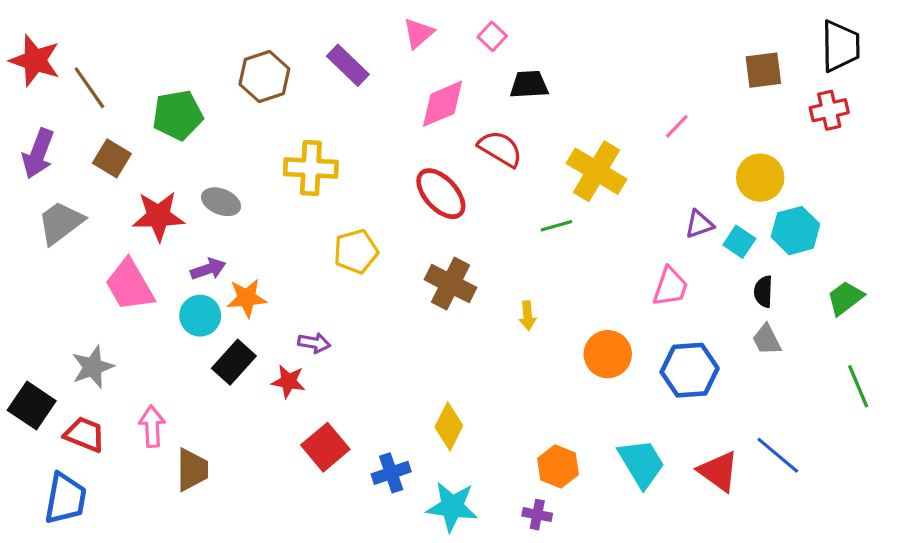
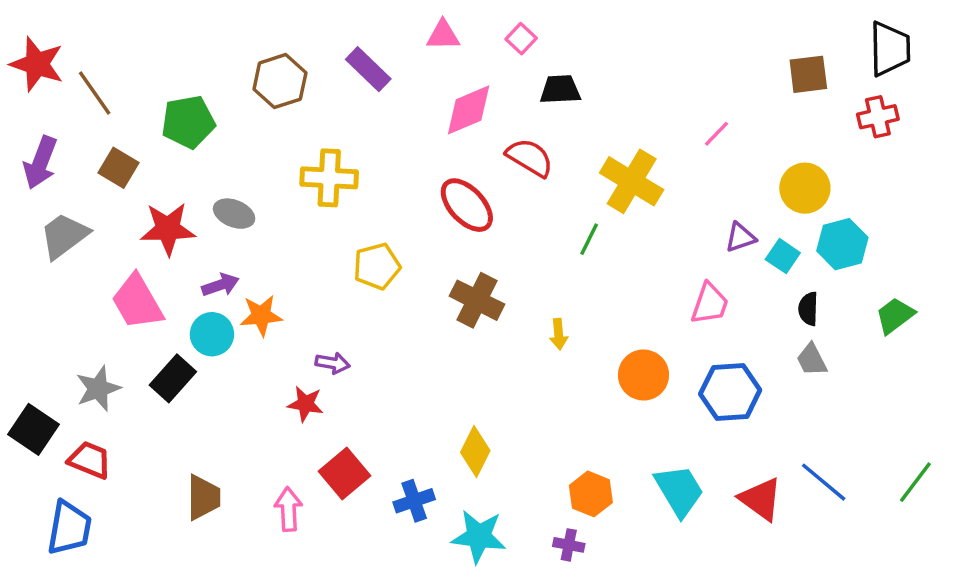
pink triangle: (418, 33) -> (443, 35), turned 40
green line: (556, 226) -> (589, 239), turned -48
black rectangle: (234, 362) -> (173, 378), moved
green line: (858, 386) -> (915, 482), moved, turned 60
pink arrow: (152, 426) -> (288, 509), moved

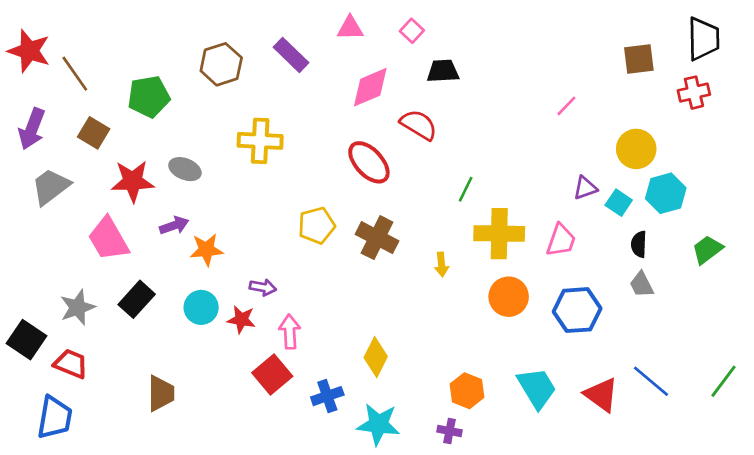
yellow cross: (632, 181) -> (499, 234), moved, turned -30
yellow pentagon: (377, 266) -> (317, 225), moved
cyan circle: (212, 334) -> (201, 307), moved
pink arrow: (288, 509) -> (290, 332), moved

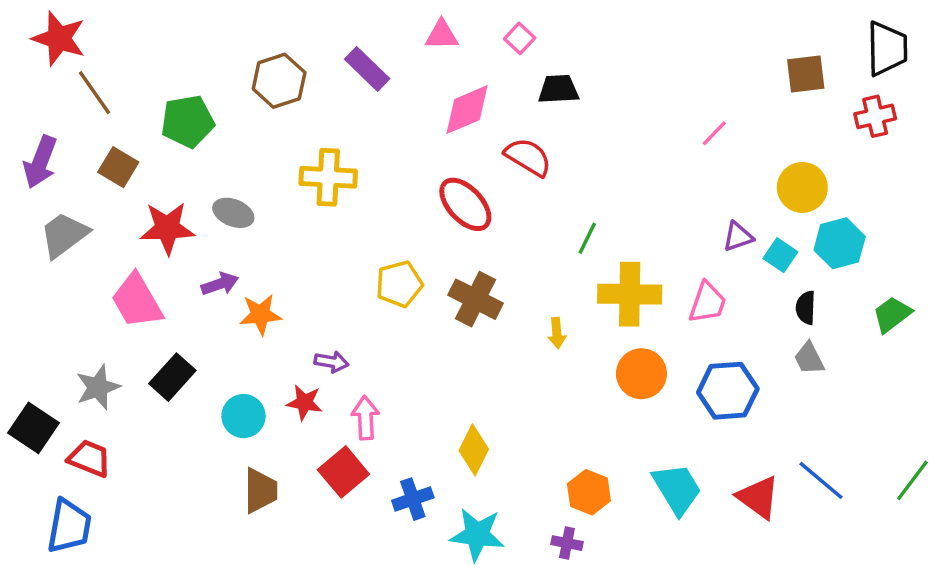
red star: (29, 51) -> (59, 38), moved
cyan circle: (201, 307) -> (244, 416), moved
brown trapezoid: (161, 393) -> (260, 491), moved

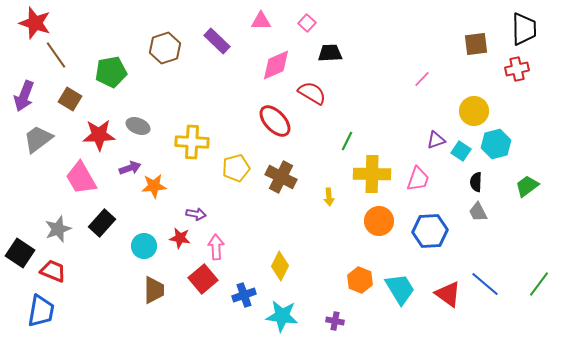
yellow cross: (328, 177) -> (192, 142), moved
orange hexagon: (589, 492) -> (360, 280), moved

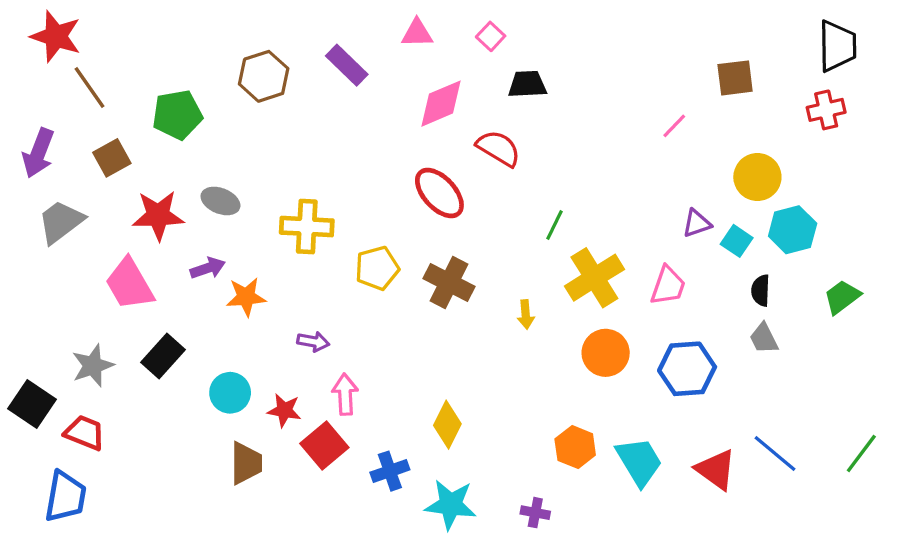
brown square: (476, 44) -> (735, 78), moved
brown square: (70, 99) -> (112, 158), turned 30
yellow cross: (372, 174) -> (594, 278), turned -33
red star: (180, 238) -> (284, 410), moved

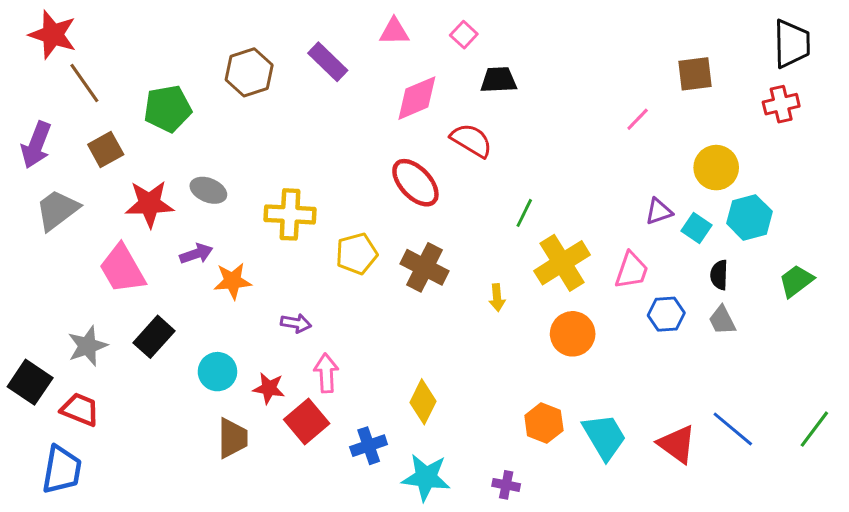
blue hexagon: (687, 369) -> (666, 314), moved, size x0.7

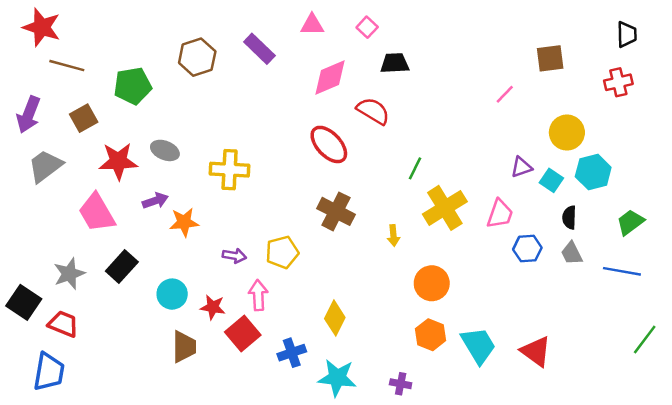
black trapezoid: (792, 44) -> (627, 34), size x0.7
brown line: (84, 83) -> (67, 66), turned -40
yellow pentagon: (356, 254) -> (282, 252), moved
orange circle: (573, 334) -> (432, 283), moved
blue line: (733, 429) -> (622, 271), moved, turned -30

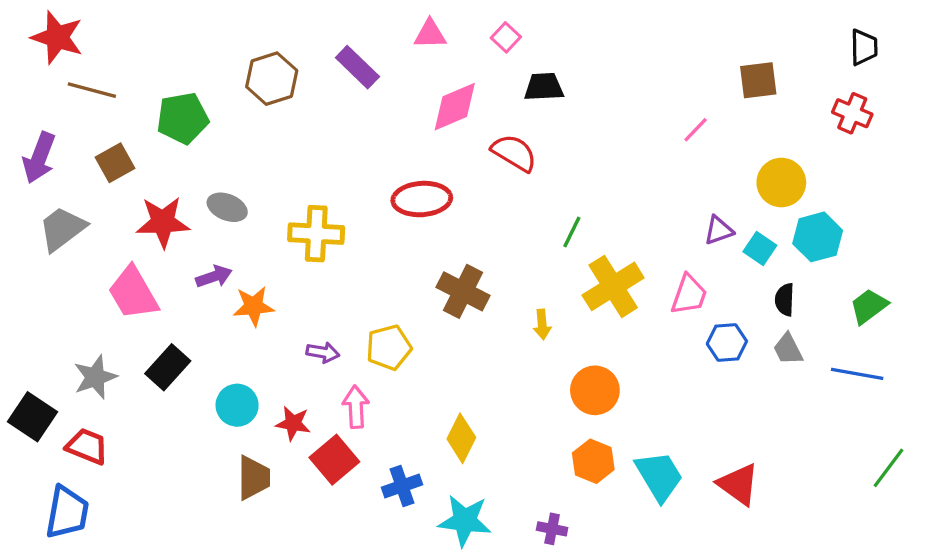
red cross: (618, 82) -> (852, 113), turned 36
red ellipse: (329, 144) -> (422, 199), moved, turned -51

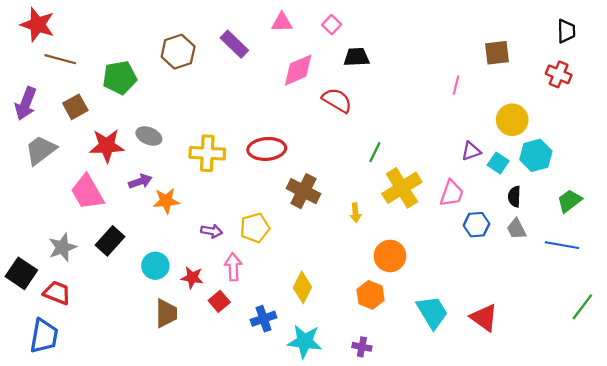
pink line: (696, 130) -> (456, 85), turned -30
red ellipse: (422, 199) -> (267, 149), moved
red square: (334, 460) -> (219, 301), size x0.7
orange hexagon: (593, 461) -> (371, 295), moved

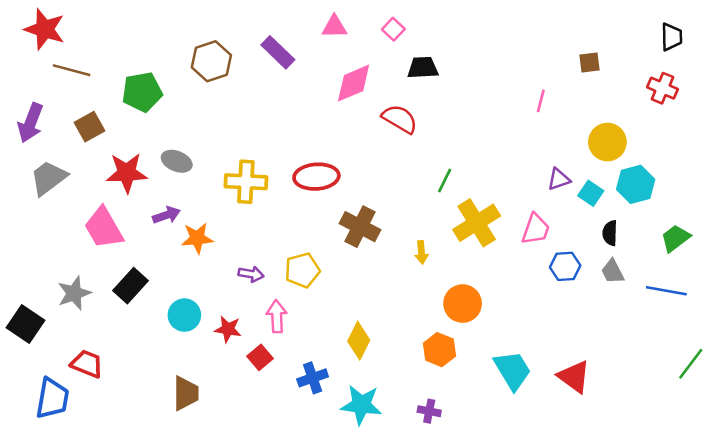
brown square: (497, 53) -> (589, 63), size x0.7
red trapezoid: (57, 293) -> (87, 364), moved
brown trapezoid: (166, 313) -> (186, 393), moved

